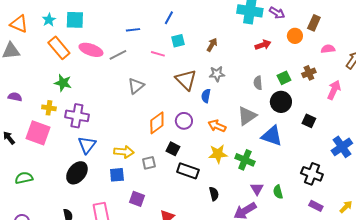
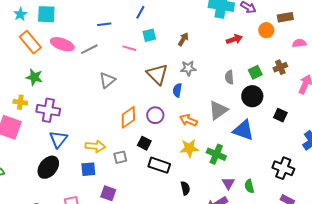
brown rectangle: (314, 23) -> (285, 17), turned 56

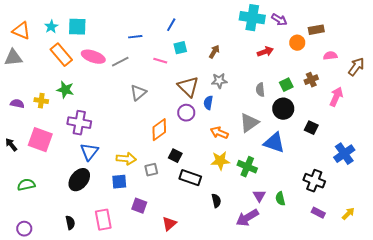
yellow cross: (20, 102) -> (41, 101), moved
purple circle: (155, 115) -> (186, 113), moved

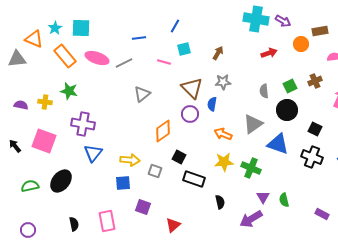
orange triangle: (21, 31) -> (34, 39), moved
gray square: (151, 170) -> (155, 171), turned 32
black ellipse: (79, 180) -> (61, 181), moved
black cross: (314, 181) -> (312, 157), moved

